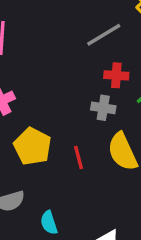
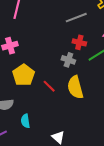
red line: (78, 158) -> (49, 86), turned -40

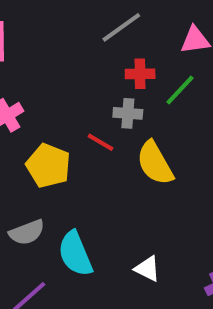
red line: (49, 86) -> (100, 142), moved
cyan semicircle: (25, 121) -> (75, 254), size x1.6

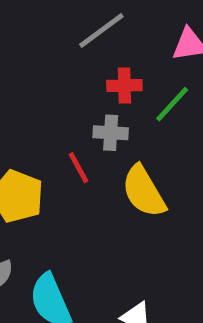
red line: (100, 142) -> (79, 168), turned 32

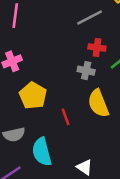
red line: (79, 168) -> (66, 117), moved

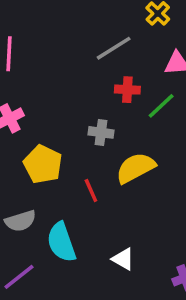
gray cross: (86, 71) -> (101, 132), moved
yellow semicircle: (98, 103) -> (135, 168), turned 88

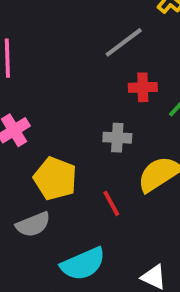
gray semicircle: (20, 221) -> (33, 224), moved
cyan semicircle: (61, 242) -> (83, 264), turned -90

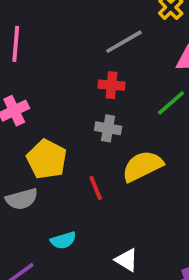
red cross: (143, 87) -> (111, 85), moved
cyan semicircle: (83, 264) -> (63, 240), size x0.6

